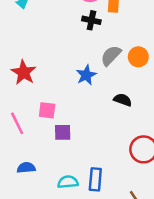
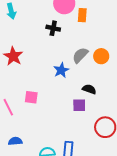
black cross: (91, 20) -> (53, 28), moved
red star: (24, 72) -> (13, 56), moved
purple square: (63, 132) -> (79, 105), moved

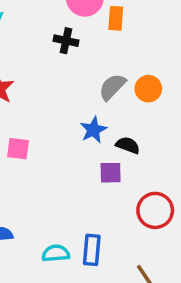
blue star: (61, 70) -> (93, 130), moved
pink square: (31, 97) -> (18, 149), moved

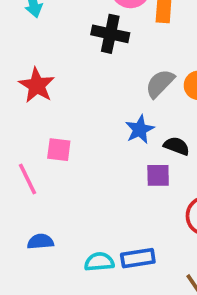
black cross: (66, 41) -> (110, 34), size x1.4
blue rectangle: (92, 250) -> (138, 258), turned 76

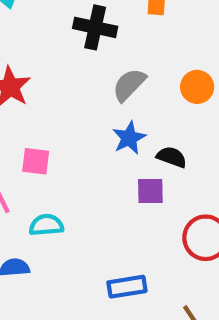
gray semicircle: (160, 83) -> (129, 85), moved
cyan semicircle: (99, 262) -> (46, 225), moved

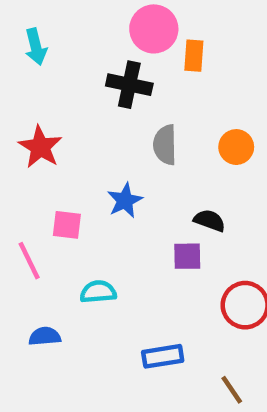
gray semicircle: (129, 85) -> (165, 145), turned -45
blue star: (129, 138) -> (125, 200), moved
cyan semicircle: (46, 225) -> (98, 292), moved

